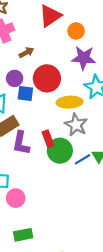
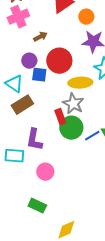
gray star: (76, 125) -> (73, 104), moved
purple L-shape: (21, 143) -> (34, 140), moved
pink circle: (16, 198) -> (45, 172), moved
green rectangle: (23, 235) -> (37, 206), turned 36

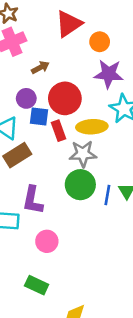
gray star: (73, 104) -> (83, 154), turned -30
red rectangle: (60, 117) -> (58, 131), moved
blue line: (92, 136) -> (107, 195), turned -49

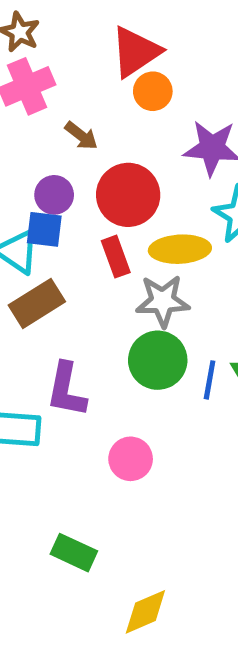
orange circle: (100, 42) -> (153, 91), moved
brown arrow: (40, 67) -> (81, 136), turned 66
blue square: (39, 116) -> (44, 229), moved
pink circle: (47, 241) -> (131, 459), moved

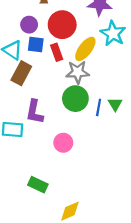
blue square: (44, 229) -> (36, 45), moved
yellow ellipse: (180, 249) -> (85, 49), turned -50
brown rectangle: (37, 303) -> (21, 73), turned -30

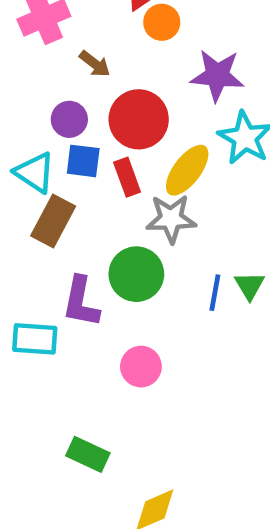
green circle: (75, 99) -> (136, 274), moved

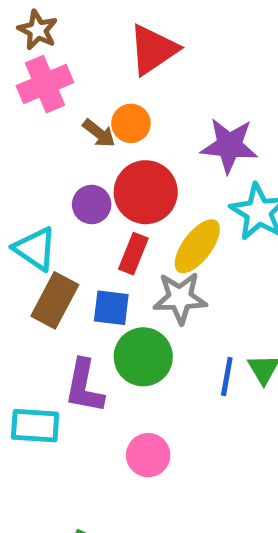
orange circle: (162, 22) -> (131, 123), moved
purple circle: (69, 119) -> (92, 204), moved
blue square: (83, 161) -> (111, 308), moved
red rectangle: (127, 177) -> (133, 254), turned 42

